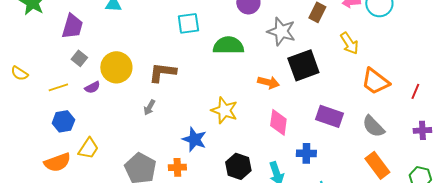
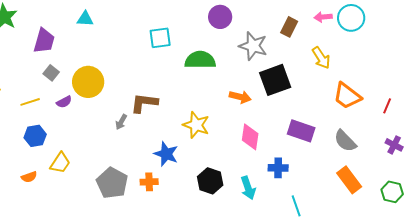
brown L-shape: (162, 72) -> (144, 103), moved
purple cross: (422, 130) -> (394, 145), turned 30
orange semicircle: (57, 162) -> (29, 177), size x0.6

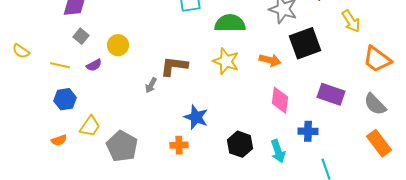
yellow circle: (88, 82) -> (118, 45), size x0.7
yellow line: (30, 102) -> (60, 65), turned 30
yellow star: (196, 125) -> (226, 61), moved
gray pentagon: (112, 183) -> (122, 146), moved

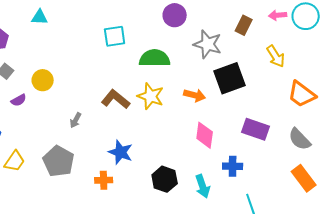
brown L-shape: (174, 66) -> (116, 99), moved, turned 32
gray pentagon: (122, 146) -> (59, 161), moved

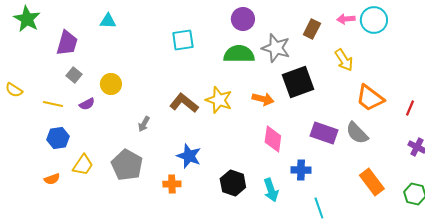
green semicircle: (155, 58) -> (239, 54), moved
gray semicircle: (300, 139) -> (357, 133), moved

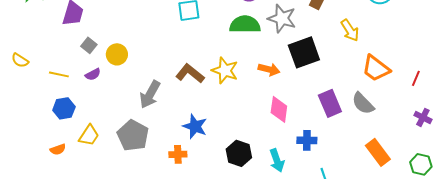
gray square: (74, 75) -> (89, 45), moved
gray arrow: (144, 124) -> (150, 94), size x1.8
purple rectangle: (324, 133) -> (330, 103), turned 48

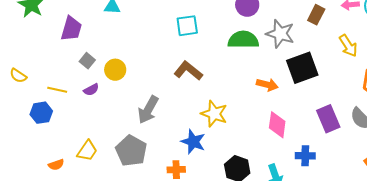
yellow star: (225, 70) -> (214, 114), moved
brown L-shape: (190, 73) -> (188, 71), moved
blue hexagon: (64, 108) -> (41, 113), moved

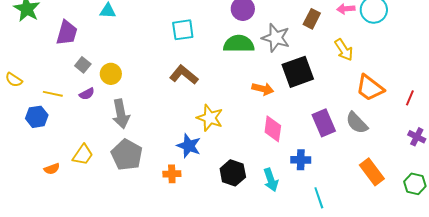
gray arrow: (148, 110) -> (121, 114), moved, turned -40

